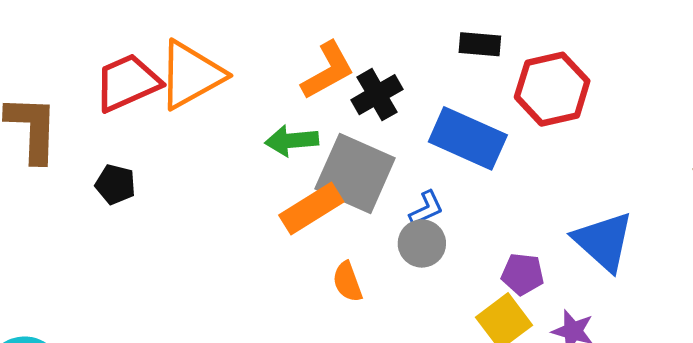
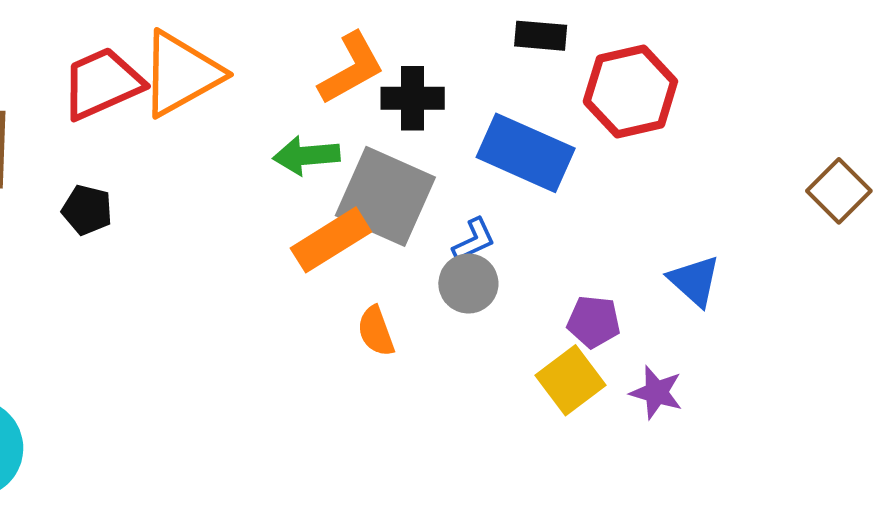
black cross: (377, 95) -> (413, 98), turned 30
blue triangle: (604, 241) -> (694, 281), size x0.7

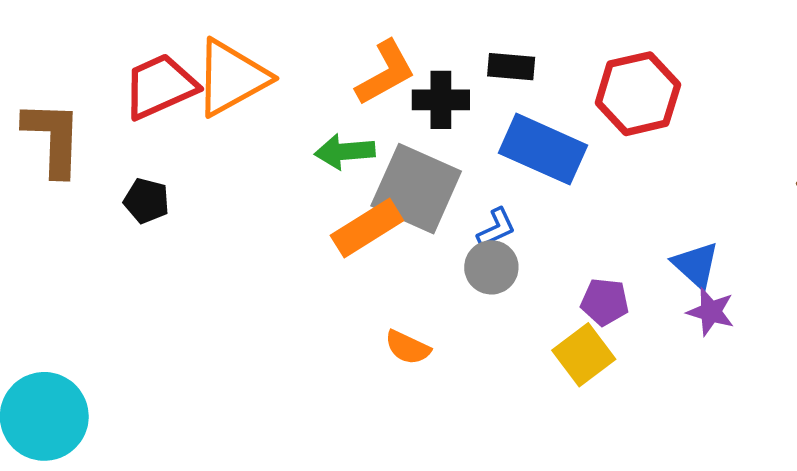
black rectangle: (541, 36) -> (511, 67), moved
orange semicircle: (376, 331) -> (408, 347), moved, turned -45
purple star: (656, 392) -> (711, 312), moved

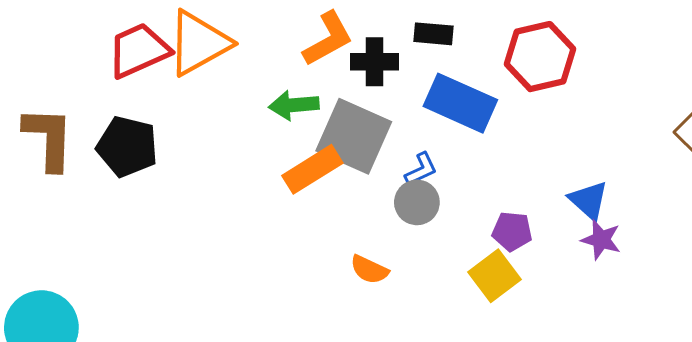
brown L-shape: (53, 138) -> (49, 138), moved
black pentagon: (146, 201) -> (127, 147), size x1.6
orange semicircle: (408, 347) -> (369, 270), moved

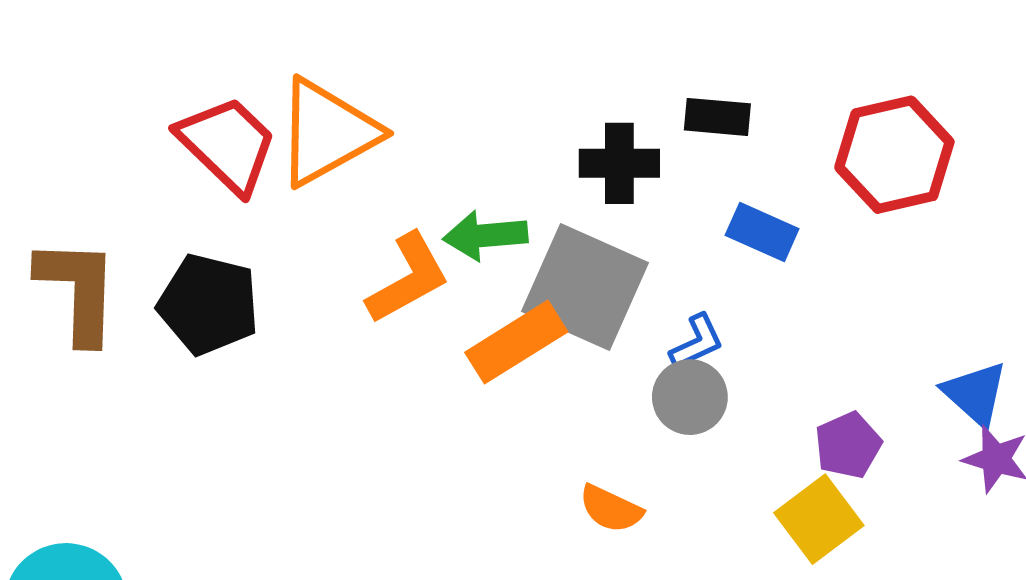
orange L-shape: (328, 39) -> (408, 278), moved
red trapezoid: (139, 50) -> (227, 144), turned 68
blue rectangle: (460, 103) -> (762, 232), size x0.6
purple pentagon: (512, 231) -> (848, 445), turned -30

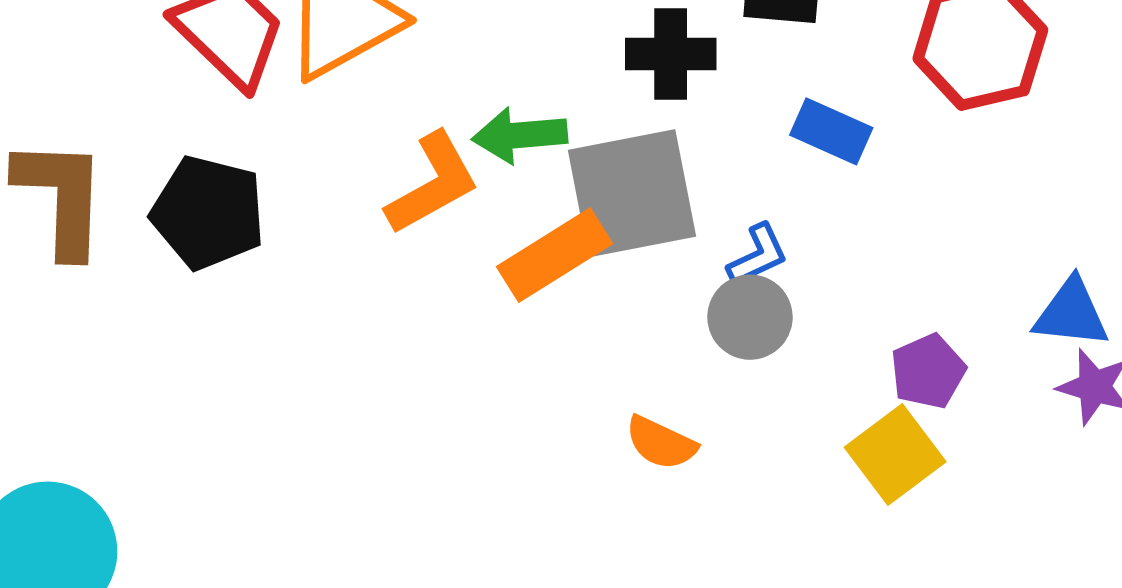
gray square: (585, 287) -> (632, 193), turned -35
blue triangle: (975, 394) -> (1071, 313), turned -36

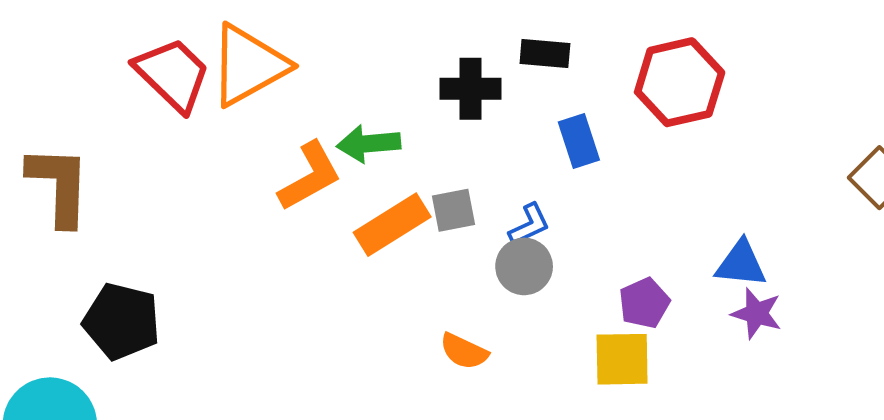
blue rectangle: (831, 131) -> (579, 141), turned 48
gray square: (632, 193) -> (454, 210), moved, size x0.5
black pentagon: (208, 213) -> (122, 321), moved
yellow square: (895, 455) -> (622, 359), turned 36

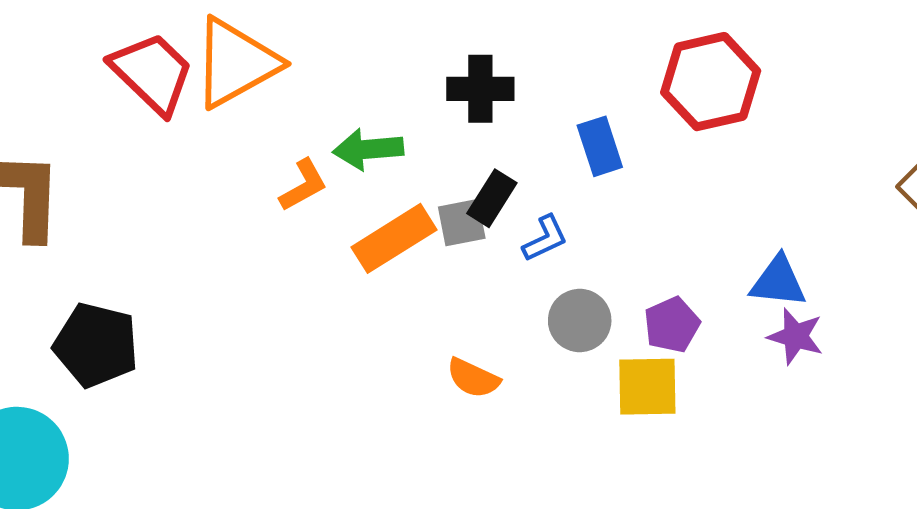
black rectangle: (545, 53) -> (492, 198), moved, turned -63
orange L-shape: (310, 176) -> (303, 185), size x0.7
gray circle: (524, 266) -> (580, 320), moved

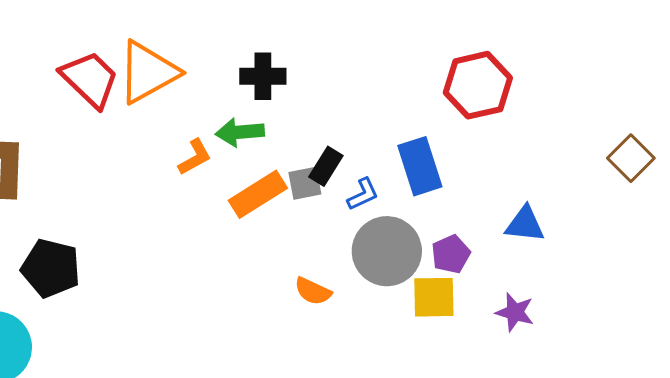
black cross: (480, 89) -> (263, 76), moved
blue rectangle: (600, 146) -> (420, 166), moved, size x1.4
gray circle: (580, 320) -> (387, 251), size x1.6
purple star: (796, 336) -> (515, 312), moved

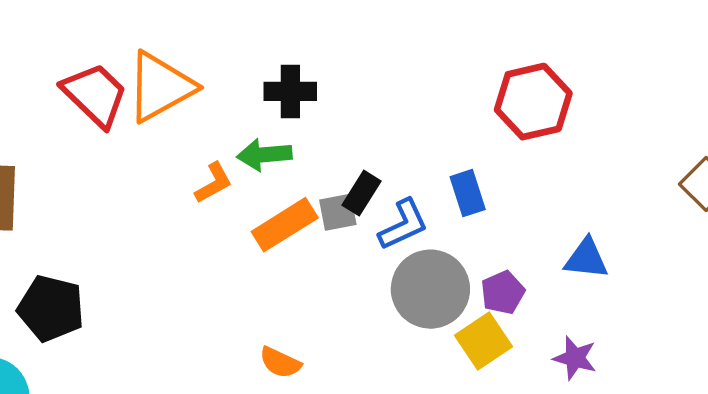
blue rectangle: (420, 166) -> (468, 193), size x0.7
blue L-shape: (363, 194) -> (403, 225), size x1.4
orange semicircle: (313, 291) -> (280, 362), moved
yellow square: (434, 297) -> (483, 341), turned -33

